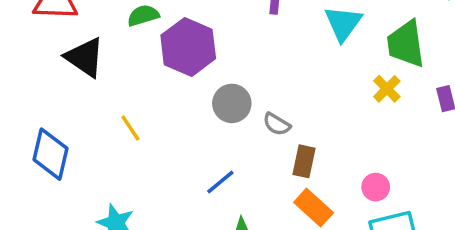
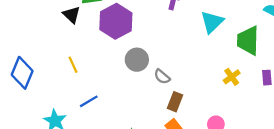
black triangle: (85, 57) -> (72, 15), moved, size x0.7
yellow cross: (387, 89) -> (232, 77), moved
blue line: (220, 182) -> (89, 101), moved

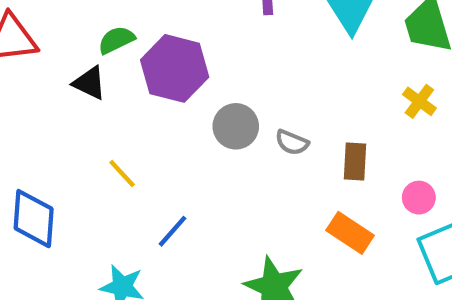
brown rectangle: (175, 102) -> (355, 161), moved

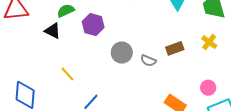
purple hexagon: (175, 68) -> (93, 25), size x0.7
brown rectangle: (355, 161) -> (175, 48), moved, turned 66

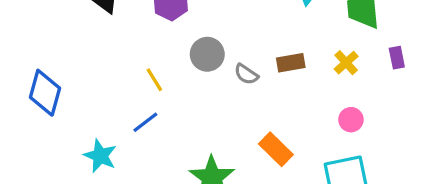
yellow line: (67, 74) -> (154, 80), moved
pink circle: (208, 88) -> (351, 120), moved

